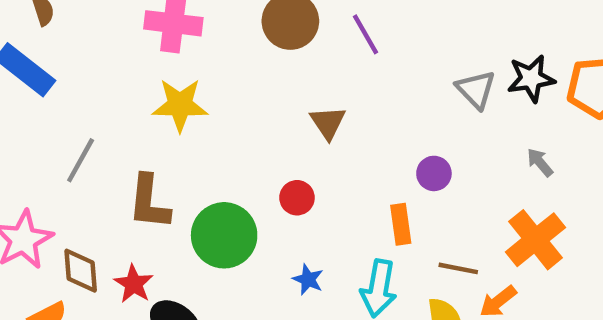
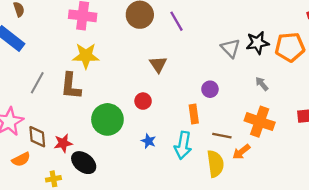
brown L-shape: (149, 202) -> (71, 86), moved
orange cross: (536, 240) -> (260, 122), turned -32
red star: (134, 284) -> (63, 143), turned 30

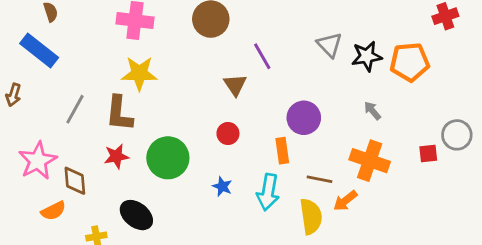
purple line: (177, 21) -> (262, 56), moved
gray triangle: (230, 48) -> (330, 45), moved
purple circle: (210, 89) -> (304, 118), size x1.5
red circle: (143, 101) -> (228, 134), moved
red star: (63, 143) -> (116, 156), moved

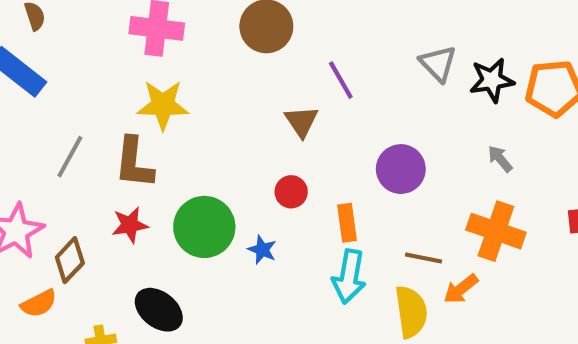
orange rectangle: (282, 151) -> (347, 223), moved
brown diamond: (75, 181) -> (70, 260), turned 48
blue star: (222, 186) -> (262, 250), moved

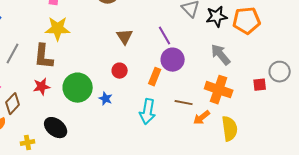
purple line: (341, 80) -> (165, 36), moved
gray arrow: (500, 159) -> (221, 55), size x1.6
orange rectangle: (347, 223) -> (155, 77), moved, turned 30
yellow semicircle: (411, 312) -> (230, 129), moved

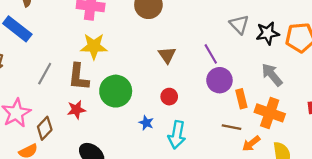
red circle: (120, 71) -> (169, 97), moved
orange rectangle: (155, 77) -> (241, 99), moved, turned -36
green circle: (78, 88) -> (116, 91), moved
cyan arrow: (148, 112) -> (177, 135), moved

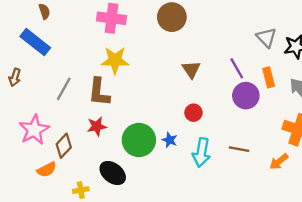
green circle: (116, 91) -> (139, 140), moved
orange rectangle: (241, 99) -> (269, 77), moved
brown line: (231, 127) -> (239, 149), moved

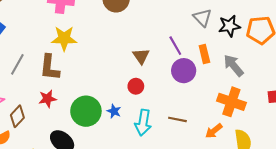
brown triangle: (191, 69) -> (141, 56), moved

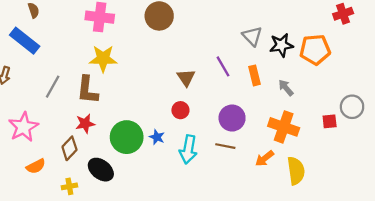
gray arrow: (234, 65) -> (286, 88), size x0.7
purple circle: (184, 71) -> (232, 118), moved
brown diamond: (17, 116) -> (69, 148), moved

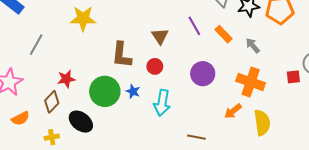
orange rectangle: (254, 75) -> (224, 34), turned -30
brown L-shape: (87, 90) -> (121, 55), moved
brown line: (225, 146) -> (196, 137), moved

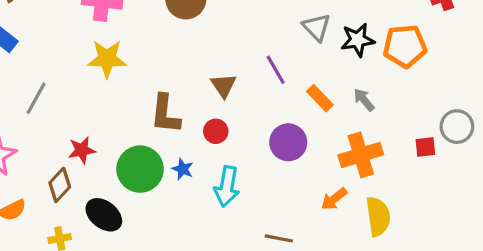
orange rectangle: (224, 34) -> (320, 98), moved
orange cross: (251, 82) -> (361, 155), turned -36

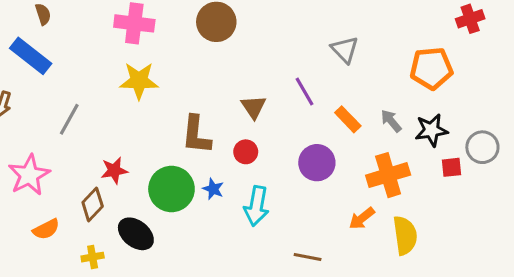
black star: (358, 40) -> (431, 130), moved

